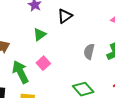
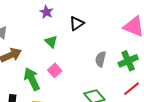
green triangle: (40, 34) -> (51, 42), turned -40

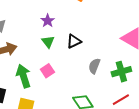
purple star: (46, 12) -> (48, 21), moved
black triangle: (77, 23) -> (74, 41), moved

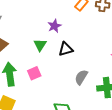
purple star: (48, 21) -> (54, 26), moved

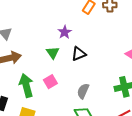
gray semicircle: (81, 77) -> (83, 91), moved

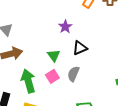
green triangle: (53, 53) -> (54, 55), moved
gray semicircle: (83, 91) -> (73, 74), moved

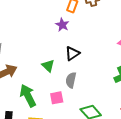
purple star: (65, 27) -> (62, 25), moved
pink square: (52, 76) -> (57, 98), moved, turned 32

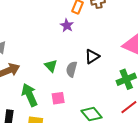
black triangle: (72, 53) -> (92, 56), moved
gray semicircle: (71, 80) -> (72, 69), moved

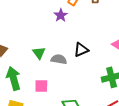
gray semicircle: (72, 69) -> (59, 59), turned 77

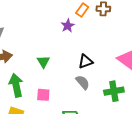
gray semicircle: (59, 59) -> (83, 82), moved, turned 35

